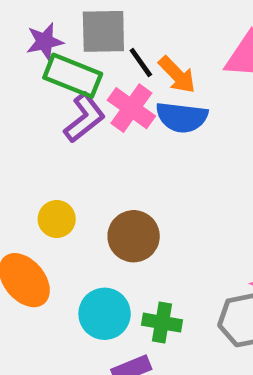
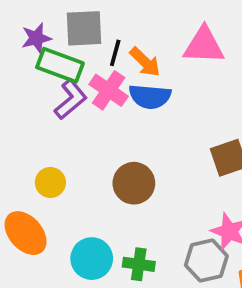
black line: (141, 63) -> (115, 53), turned 52
brown circle: (134, 236) -> (134, 183), moved

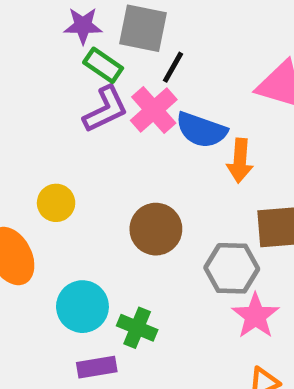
orange arrow: (145, 62) -> (240, 161), moved, turned 36
green rectangle: (60, 65) -> (103, 65), size x0.7
gray hexagon: (206, 261) -> (232, 268), moved

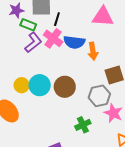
cyan circle: (82, 307) -> (40, 85), moved
green cross: (137, 328) -> (83, 125), moved, turned -35

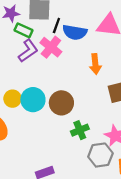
blue semicircle: (74, 42) -> (75, 32), moved
gray hexagon: (99, 96) -> (100, 155), moved
green cross: (83, 125) -> (80, 130), moved

